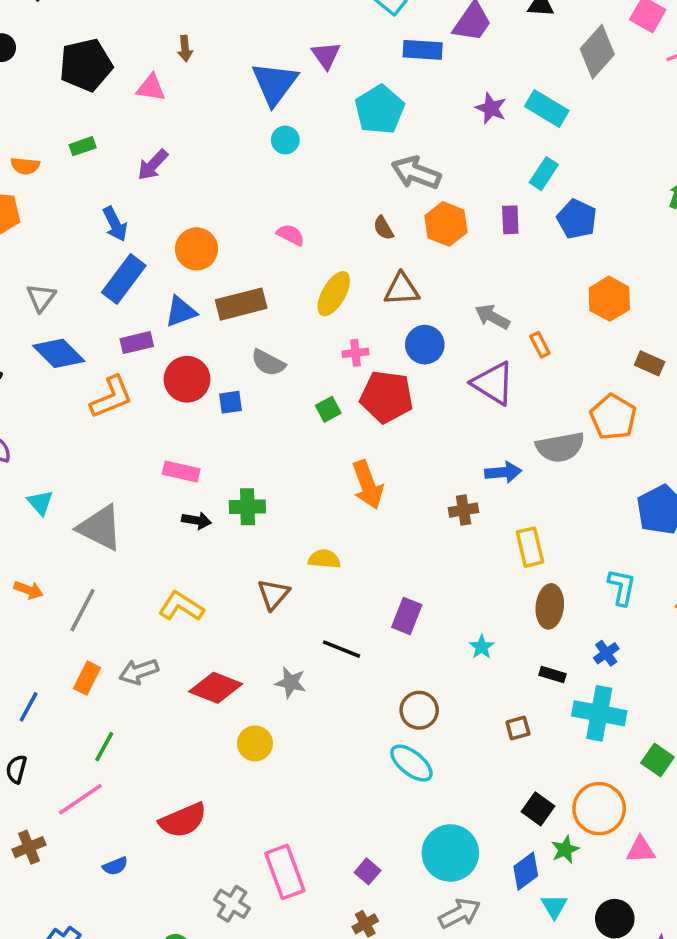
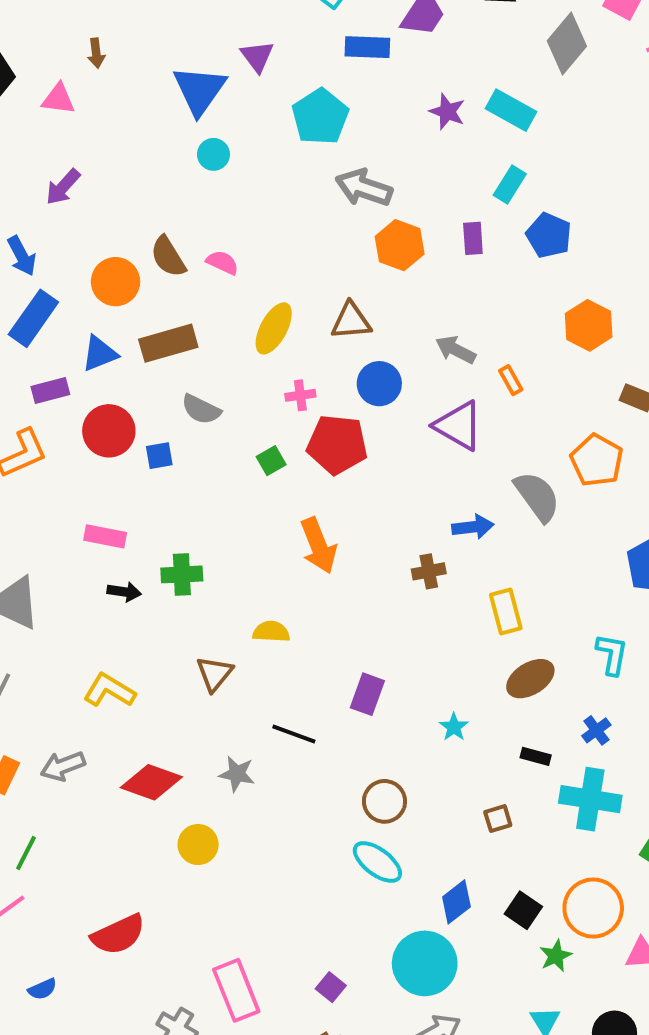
brown semicircle: (383, 228) -> (168, 257), moved, size x1.5
gray semicircle: (560, 447) -> (537, 496), turned -114
brown ellipse: (550, 606) -> (530, 679), turned 54
blue diamond: (526, 871) -> (456, 902), moved

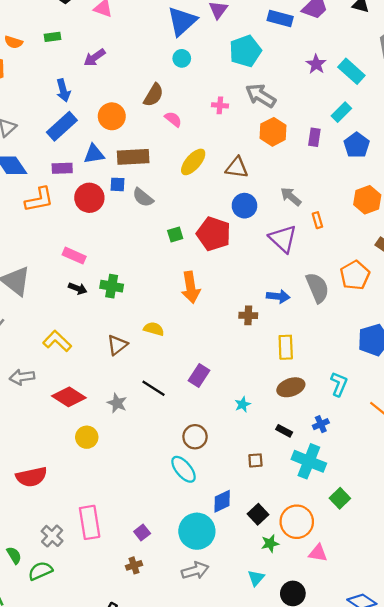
brown semicircle: (168, 257) -> (154, 95), moved, turned -130
pink cross: (300, 395) -> (220, 105), moved
blue square: (159, 456) -> (118, 184), moved

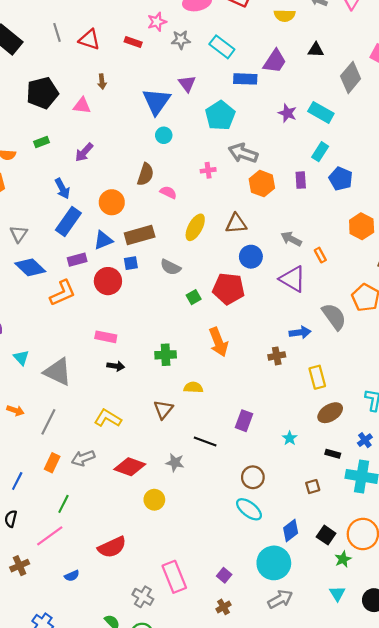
gray semicircle: (143, 197) -> (171, 267), moved
green cross: (112, 286) -> (166, 355), moved

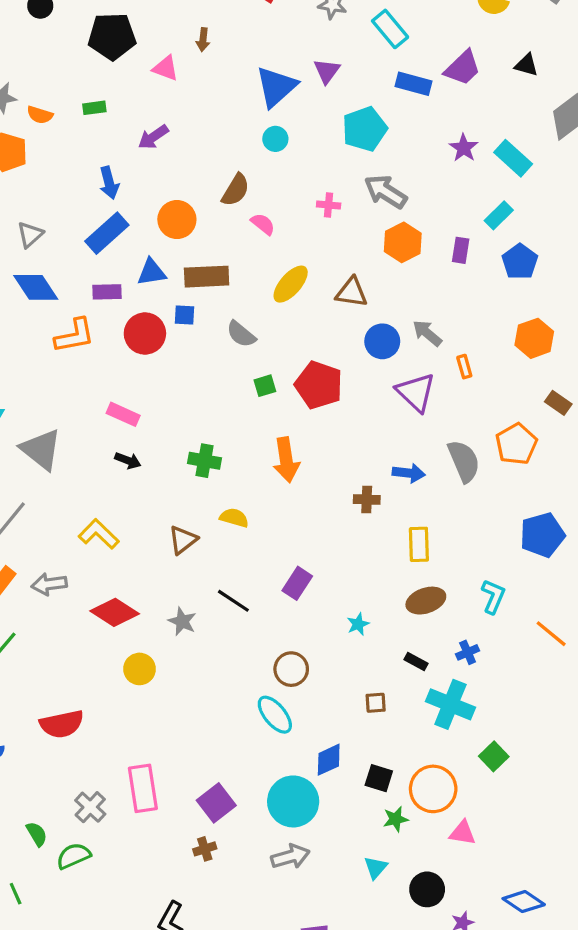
blue circle: (251, 257) -> (382, 341), moved
black square: (326, 535) -> (379, 778), turned -30
purple square: (224, 575) -> (216, 803), size x1.6

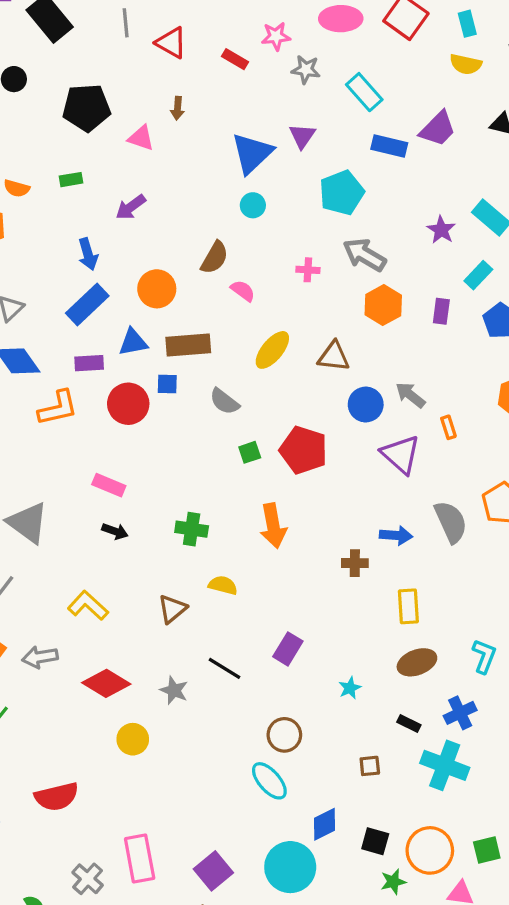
purple star: (464, 148) -> (441, 230), moved
blue cross: (468, 652) -> (460, 713), size x1.4
green square: (494, 756) -> (487, 850), moved, turned 32

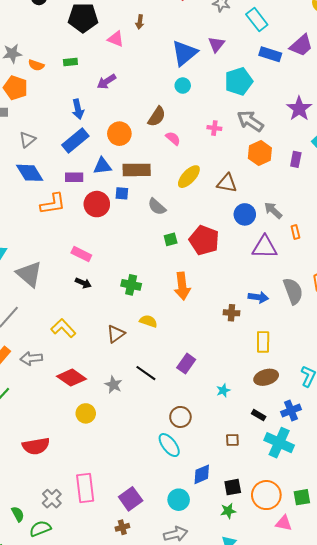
purple star: (441, 230) -> (299, 109), size x1.4
purple triangle: (401, 454) -> (265, 247), turned -44
black square: (375, 841) -> (233, 487), turned -30
cyan circle: (290, 867) -> (179, 500), size x0.7
green star: (393, 882) -> (228, 511), moved

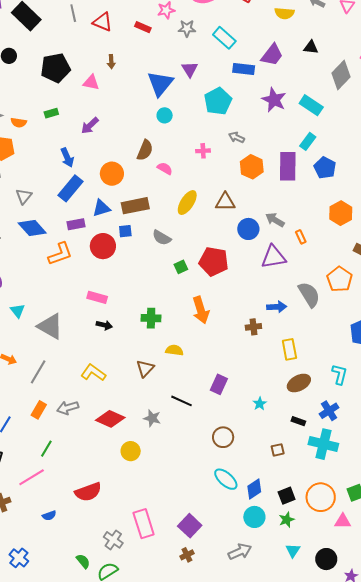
purple star: (299, 109) -> (274, 100), moved
gray arrow: (250, 121) -> (237, 137), size x0.6
purple rectangle: (296, 159) -> (288, 166), size x1.8
cyan ellipse: (169, 445) -> (226, 479), moved
cyan circle: (179, 500) -> (254, 517), moved

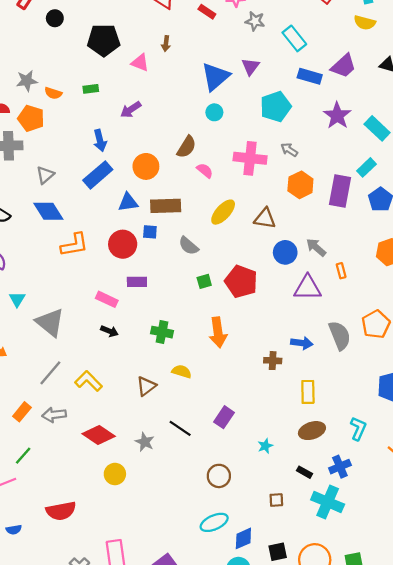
pink cross: (203, 151) -> (250, 158), size x2.0
purple rectangle: (76, 224) -> (137, 282), moved
gray line: (38, 372) -> (50, 373), moved
cyan ellipse: (226, 479) -> (214, 522), turned -75

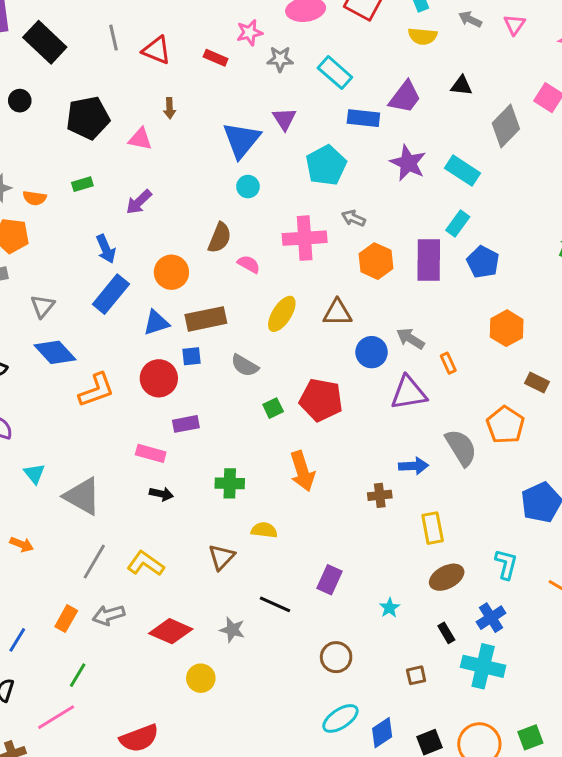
black rectangle: (304, 472) -> (446, 633), turned 40

